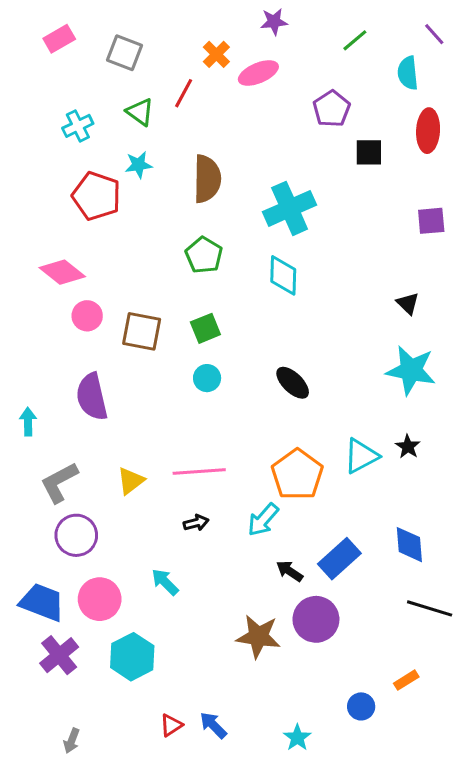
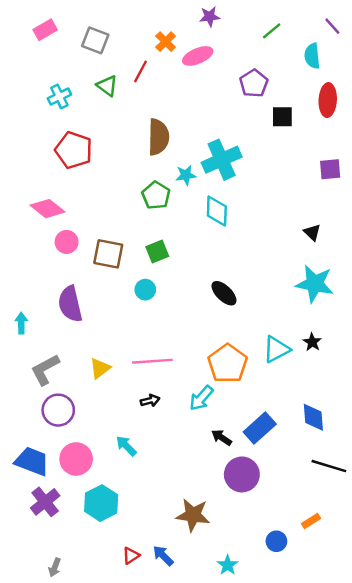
cyan star: (139, 165) -> (186, 175), moved
cyan circle: (207, 378) -> (145, 290), moved
brown star: (258, 636) -> (193, 515), moved

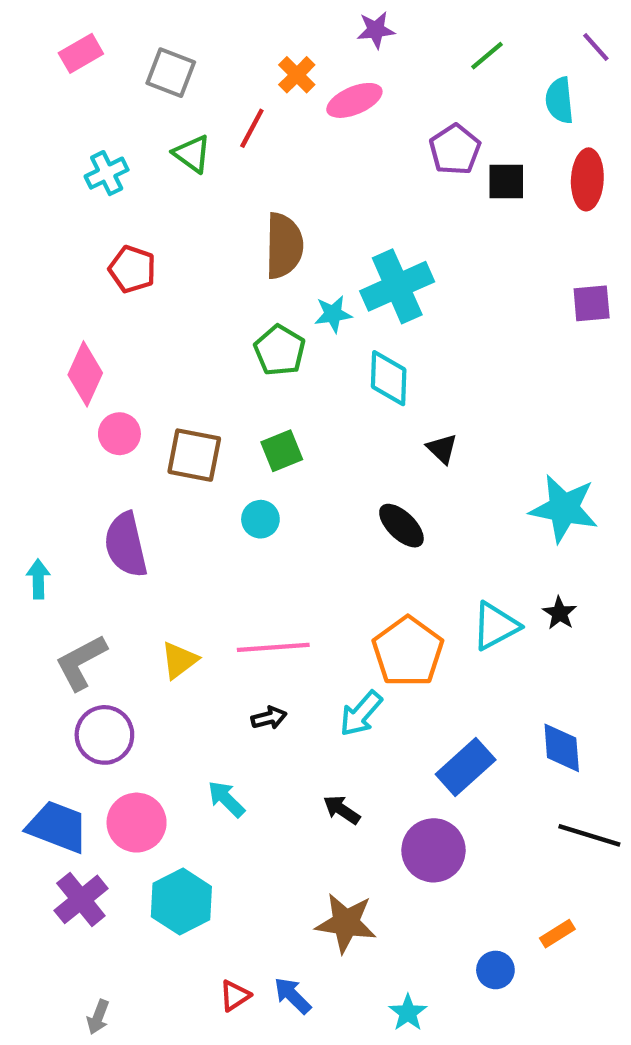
black square: (282, 117) -> (506, 182), moved
red pentagon: (74, 150) -> (132, 269), size x0.7
pink diamond: (47, 209) -> (85, 374), turned 76
black triangle: (312, 232) -> (442, 449), moved
black arrow: (222, 437) -> (342, 810), moved

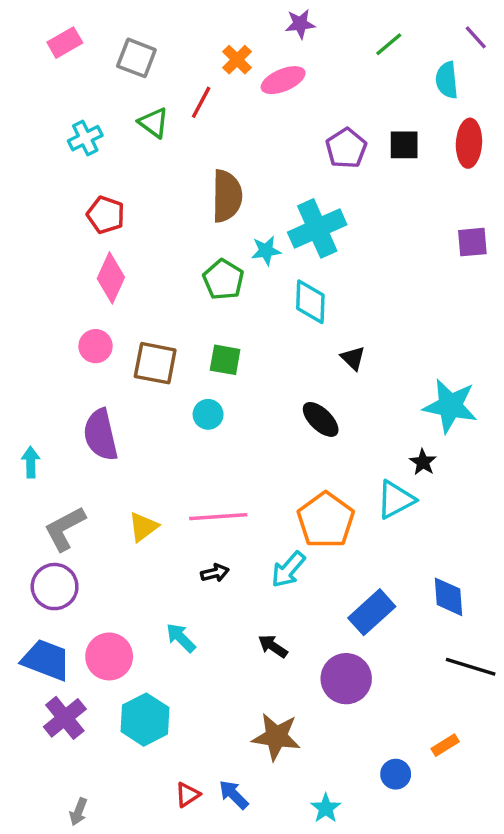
purple pentagon: (455, 150) -> (346, 148), moved
pink diamond: (85, 374) -> (111, 278), moved
green square: (282, 451) -> (225, 360), turned 32
black star: (560, 613) -> (423, 462), moved
purple circle: (104, 735) -> (55, 587), moved

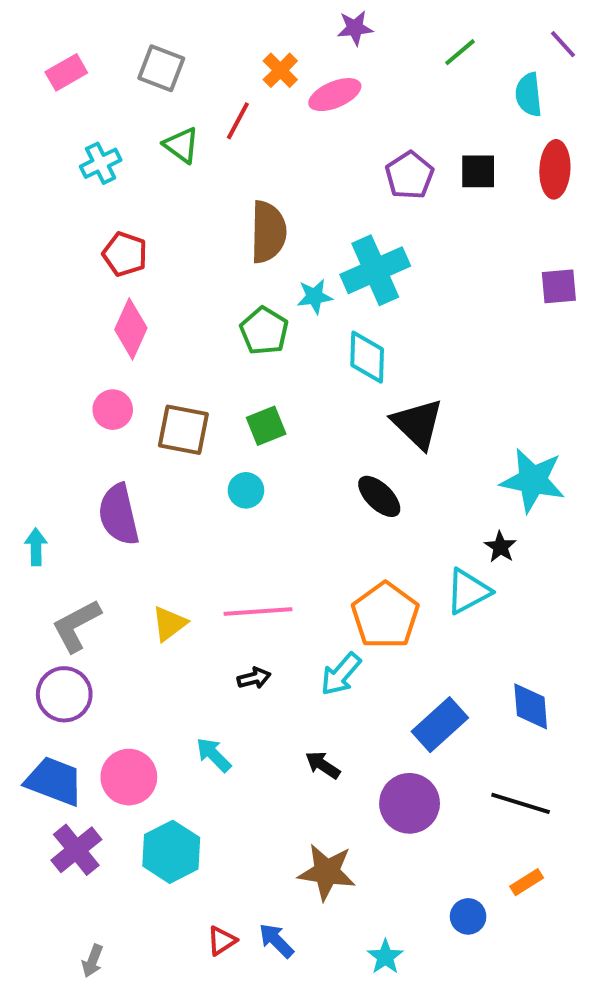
pink rectangle: (65, 43) -> (66, 72), moved
black triangle: (353, 358) -> (418, 424), size x1.8
green square: (225, 360) -> (266, 426), turned -32
black line: (471, 667) -> (521, 803), moved

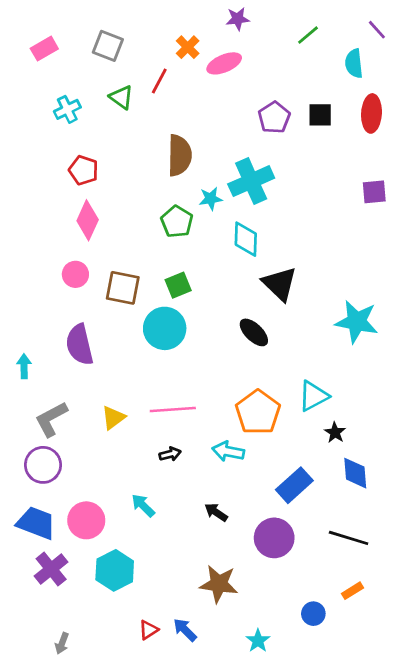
cyan circle: (246, 490) -> (165, 328), size x1.8
black star: (500, 547) -> (335, 432), moved
cyan arrow: (341, 674) -> (228, 451), turned 60

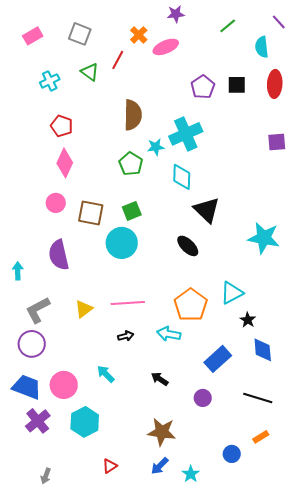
purple circle: (274, 538) -> (203, 398), size x0.6
blue arrow: (185, 630) -> (160, 466), moved, turned -90

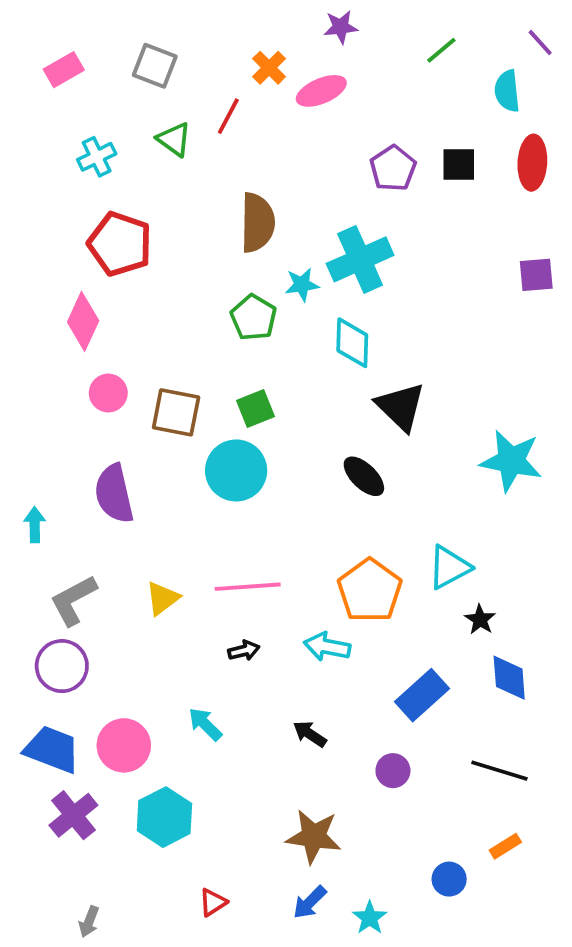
red pentagon: (62, 126) -> (120, 244), size x1.5
pink diamond: (65, 163) -> (83, 321), moved

